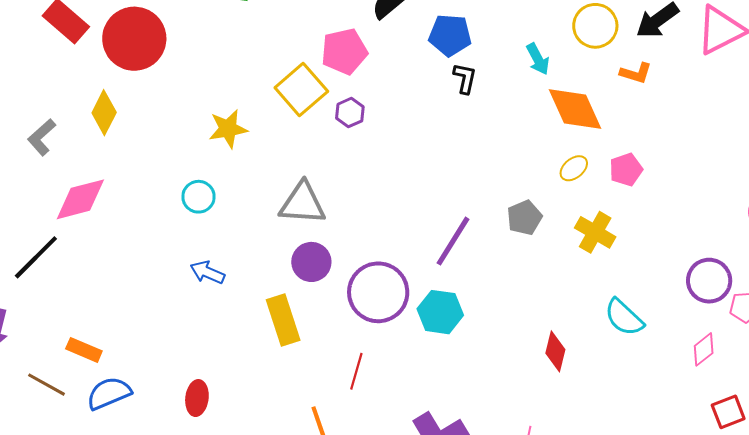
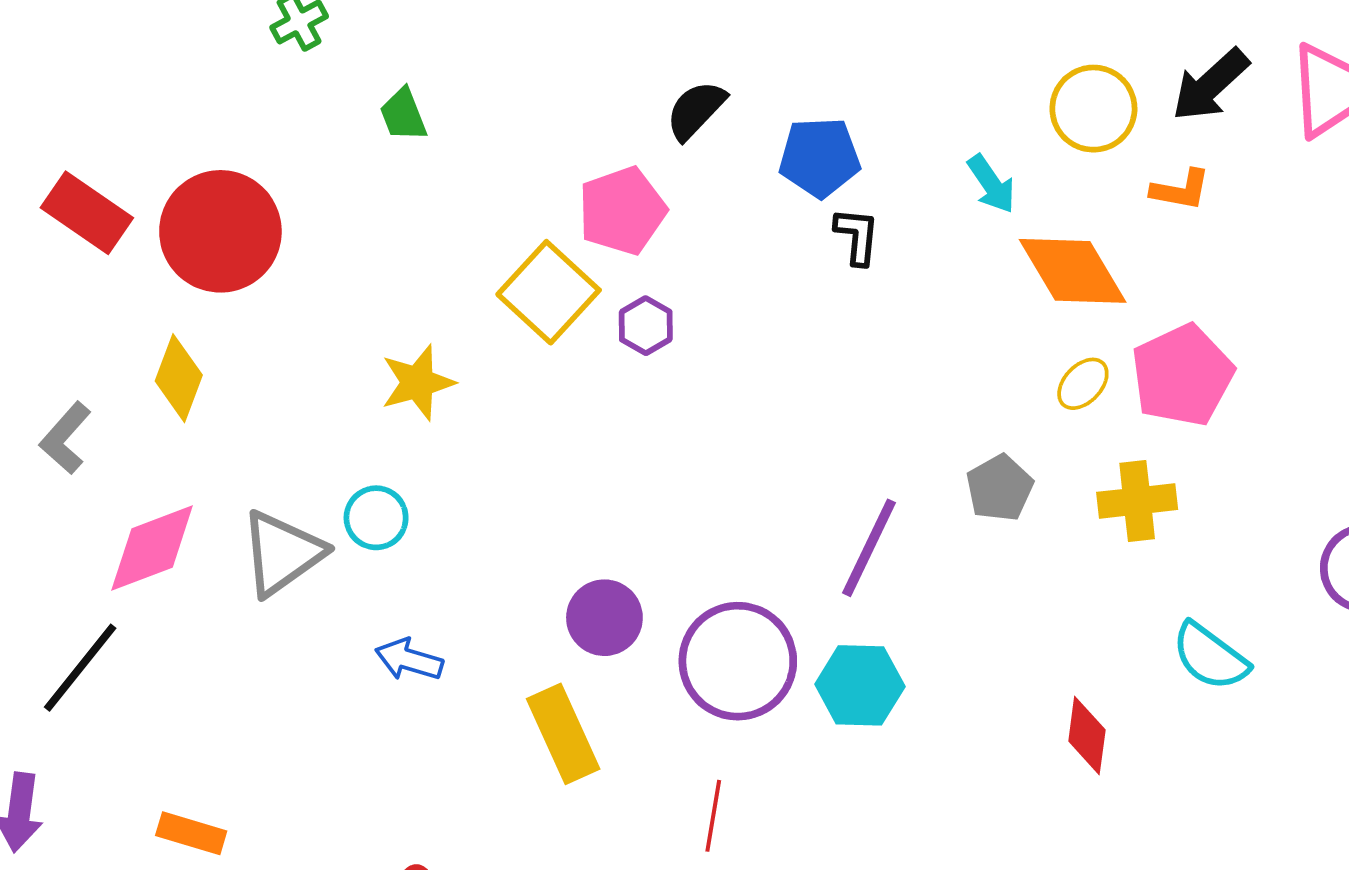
pink pentagon: (626, 170) -> (1182, 375), size x1.6
gray triangle: (302, 203) -> (282, 553), moved, turned -33
yellow cross: (595, 232) -> (1137, 501), turned -30

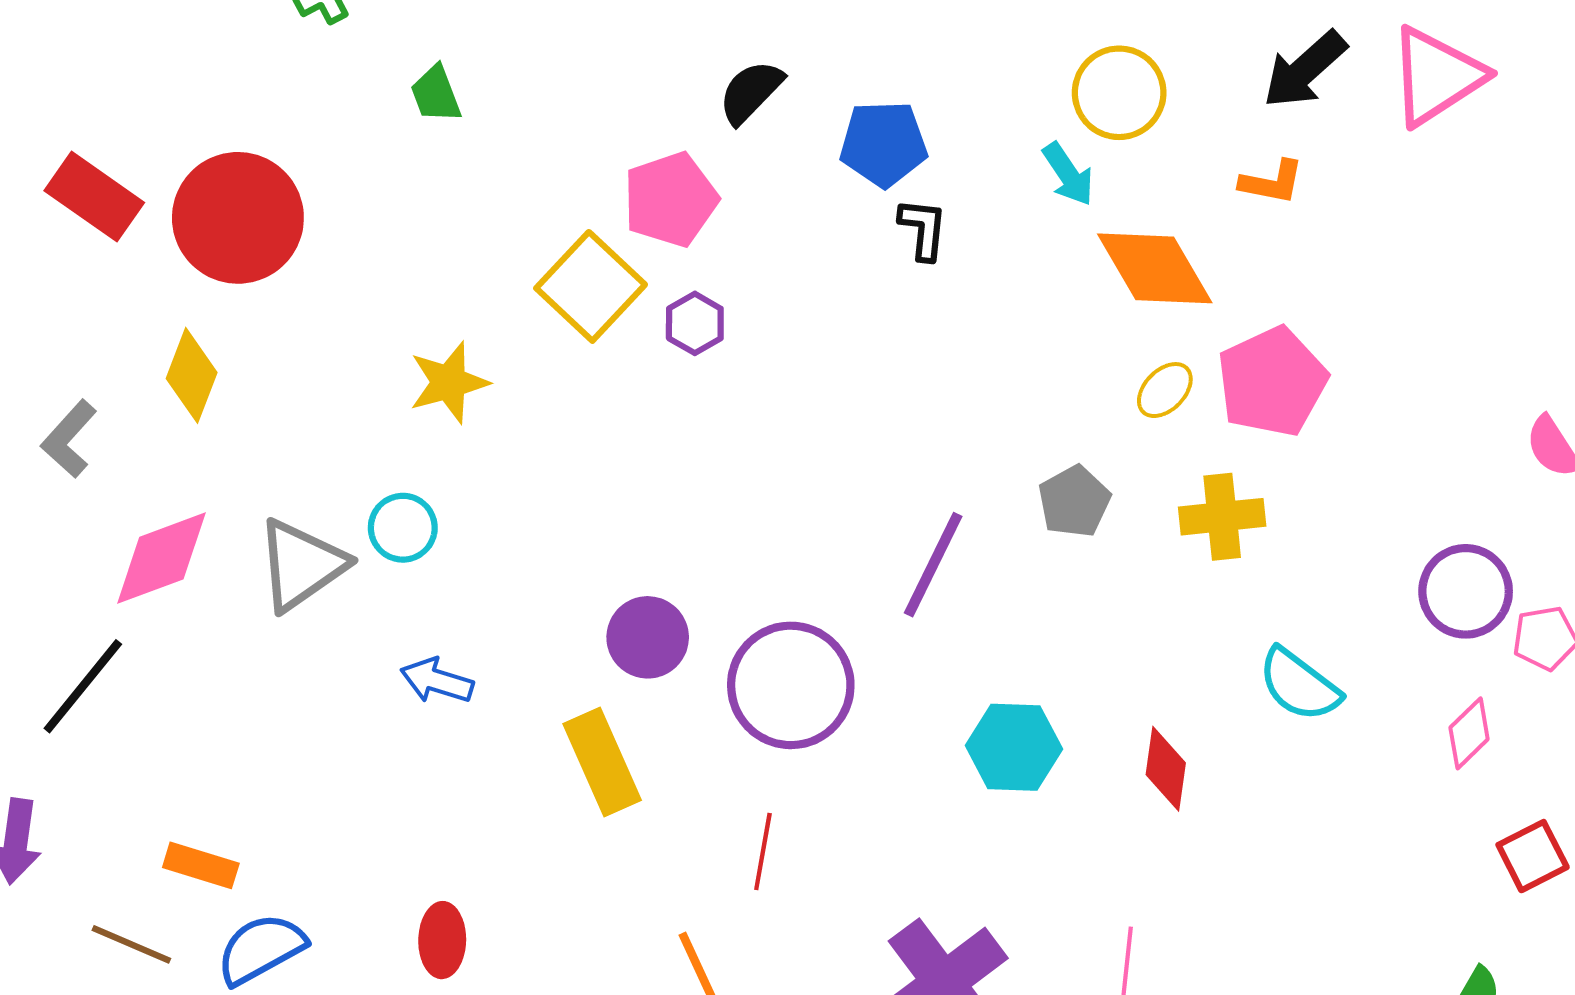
yellow circle: (1093, 109) -> (1119, 93), moved
cyan hexagon: (860, 685) -> (1014, 747), moved

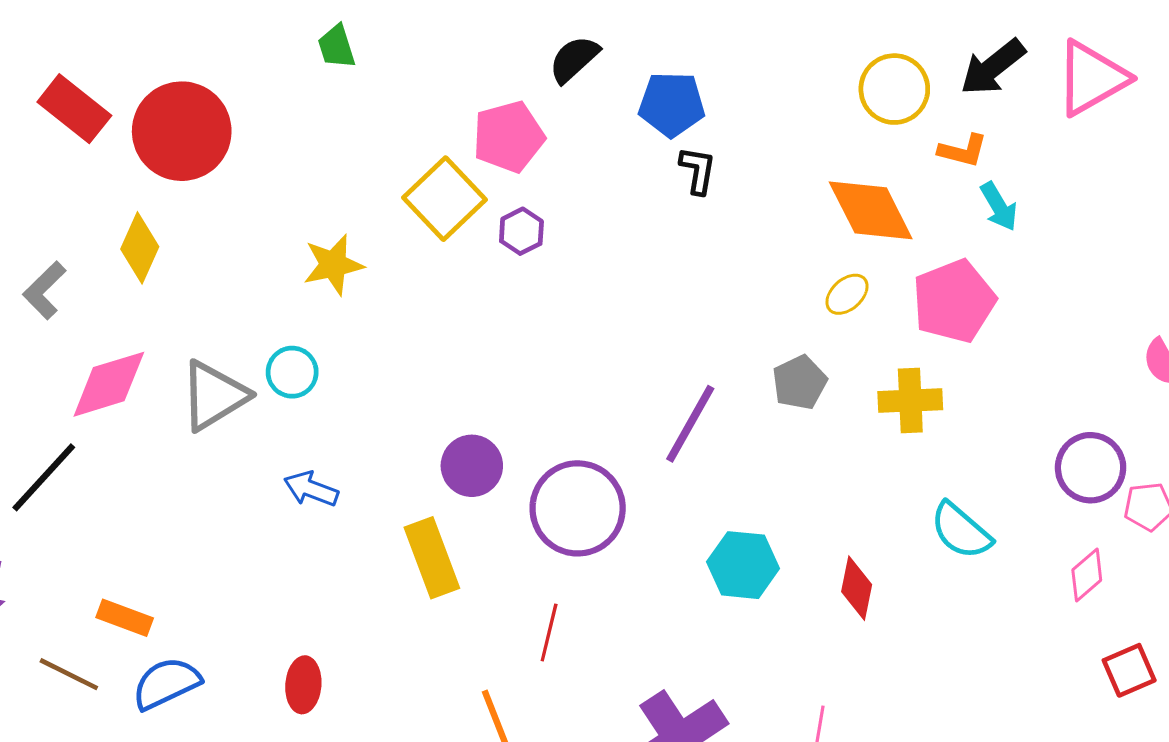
yellow circle: (1119, 93) -> (894, 89), moved
cyan arrow: (1068, 174) -> (999, 206), moved
yellow ellipse: (1165, 390) -> (847, 294), moved

